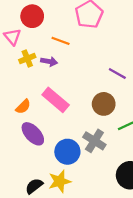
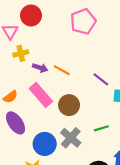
orange line: (61, 41) -> (62, 70), moved
purple arrow: (49, 61) -> (40, 68), moved
brown circle: (104, 104) -> (69, 105), moved

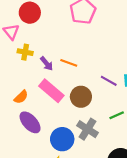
yellow cross: (21, 53) -> (25, 52), turned 32
purple arrow: (40, 68) -> (47, 64), turned 40
purple line: (101, 79) -> (109, 81), moved

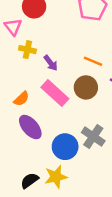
orange line: (69, 63) -> (93, 61), moved
brown circle: (81, 97) -> (86, 87), moved

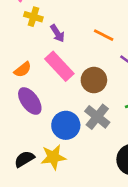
brown circle: (86, 87) -> (94, 80), moved

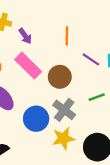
orange line: (104, 35) -> (67, 36), turned 66
yellow star: (53, 157) -> (63, 138), moved

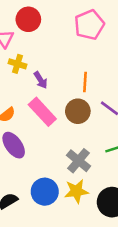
brown circle: (60, 77) -> (78, 111), moved
blue circle: (36, 119) -> (45, 192), moved

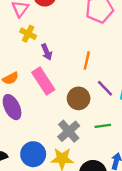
brown circle: (78, 111) -> (79, 98), moved

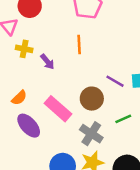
orange line: (87, 61) -> (79, 45), moved
pink rectangle: (43, 81) -> (58, 109), moved

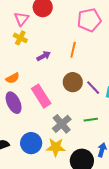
yellow cross: (24, 49) -> (20, 38), moved
purple arrow: (47, 62) -> (44, 56), turned -96
brown circle: (92, 99) -> (73, 82), moved

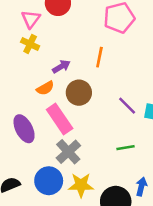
orange semicircle: (13, 78) -> (45, 88), moved
brown circle: (73, 82) -> (79, 93), moved
gray cross: (62, 124) -> (68, 152), moved

